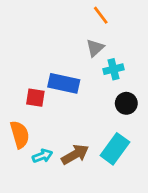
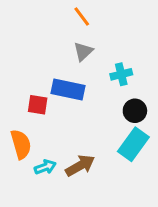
orange line: (101, 15) -> (82, 17), moved
gray triangle: (95, 48) -> (83, 51), moved
cyan rectangle: (115, 149) -> (133, 144), moved

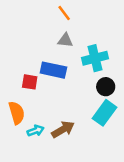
gray triangle: (83, 51) -> (65, 40), turned 49
cyan cross: (121, 74) -> (95, 58), size x1.5

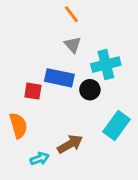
gray triangle: (65, 40) -> (73, 45), turned 42
black circle: (106, 87) -> (90, 90), moved
cyan arrow: (36, 131) -> (40, 159), moved

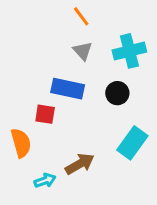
cyan cross: (106, 65) -> (129, 51), moved
black circle: (90, 90) -> (117, 93), moved
red square: (33, 91) -> (45, 114), moved

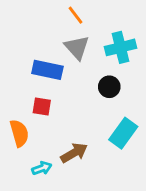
gray triangle: (83, 51) -> (77, 47), size x1.4
blue rectangle: (68, 89) -> (47, 70), moved

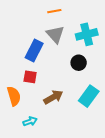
orange line: (76, 15) -> (54, 11), turned -64
blue rectangle: (47, 70) -> (34, 51), turned -75
brown arrow: (74, 153) -> (53, 97), moved

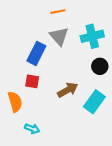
black circle: (79, 63) -> (100, 66), moved
brown arrow: (53, 97) -> (68, 90), moved
cyan arrow: (30, 121) -> (32, 129), turned 40

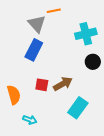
gray triangle: (59, 36) -> (37, 24), moved
red square: (32, 81) -> (42, 85), moved
cyan rectangle: (94, 102) -> (78, 108), moved

